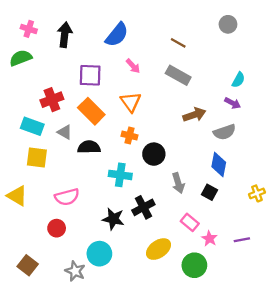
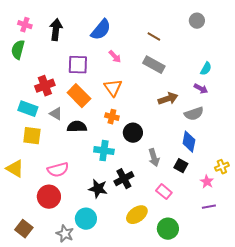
green semicircle: (21, 58) -> (18, 50), turned -54
red circle: (57, 228) -> (49, 197), size x1.5
pink star: (209, 239) -> (207, 182), moved

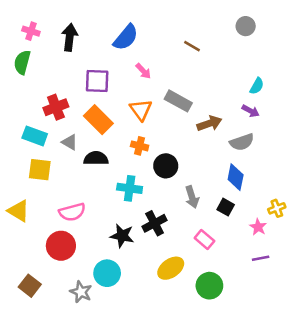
gray rectangle: (154, 65) -> (178, 101), moved

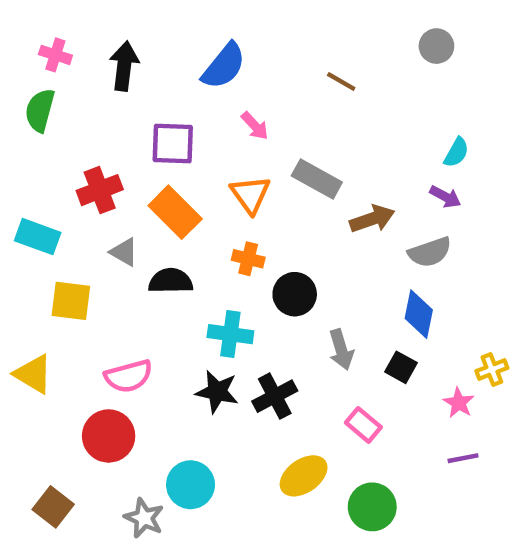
cyan rectangle: (35, 136) -> (38, 237), moved
black star: (122, 236) -> (217, 392), moved

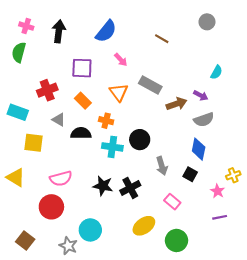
purple arrow: (445, 197) -> (201, 95), moved
orange rectangle: (175, 212) -> (83, 101), size x0.7
orange cross: (248, 259) -> (106, 121), moved
cyan cross: (230, 334) -> (112, 147), moved

